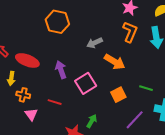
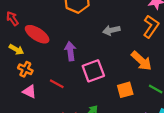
orange arrow: (115, 62) -> (141, 61), moved
yellow arrow: (11, 78) -> (16, 49), turned -80
pink triangle: (31, 114) -> (30, 92), turned -40

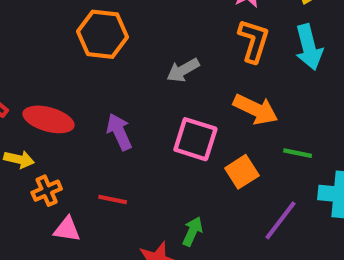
orange cross: (25, 69) -> (47, 191), turned -32
pink square: (93, 71) -> (195, 139), moved, turned -35

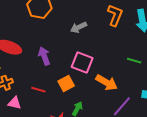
orange arrow: (256, 109) -> (107, 83), moved
green line: (298, 153) -> (134, 61), moved
orange square: (242, 172) -> (66, 83), moved

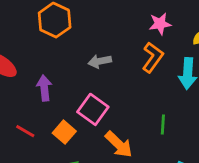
green line: (134, 61) -> (163, 124), turned 64
orange square: (66, 83) -> (64, 132), turned -35

